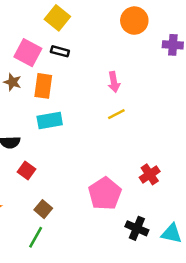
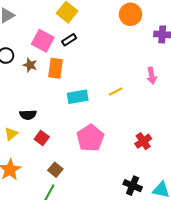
black rectangle: (60, 51) -> (69, 40), turned -48
pink arrow: (114, 82) -> (152, 76), moved
cyan rectangle: (50, 121) -> (78, 97), moved
pink pentagon: (105, 194) -> (90, 138), moved

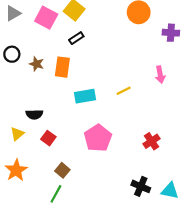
pink square: (43, 41) -> (46, 18), moved

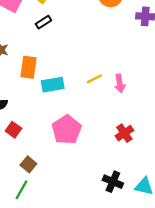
orange rectangle: (62, 67) -> (28, 67), moved
pink arrow: (160, 75) -> (120, 83), moved

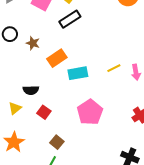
black rectangle: (43, 22) -> (70, 19), size x1.5
orange rectangle: (28, 67) -> (57, 58), turned 48

